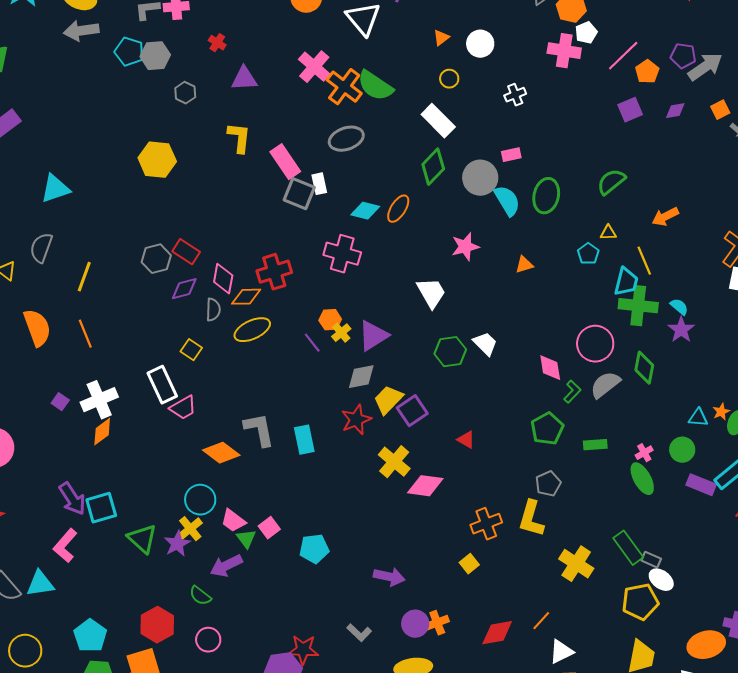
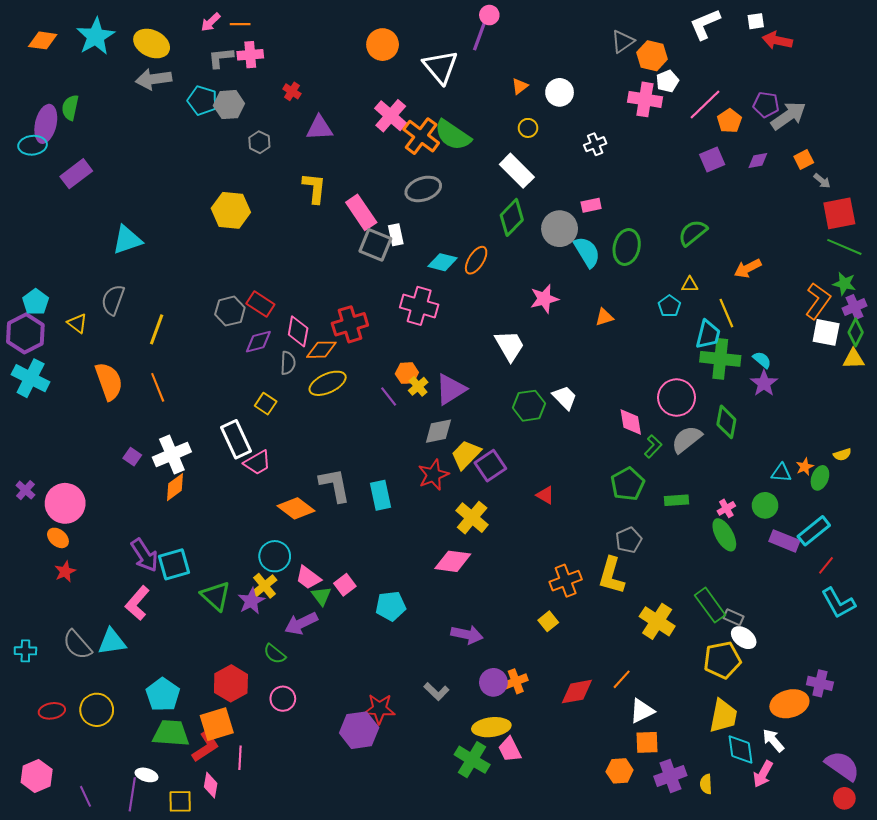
pink diamond: (425, 486) -> (453, 561), moved

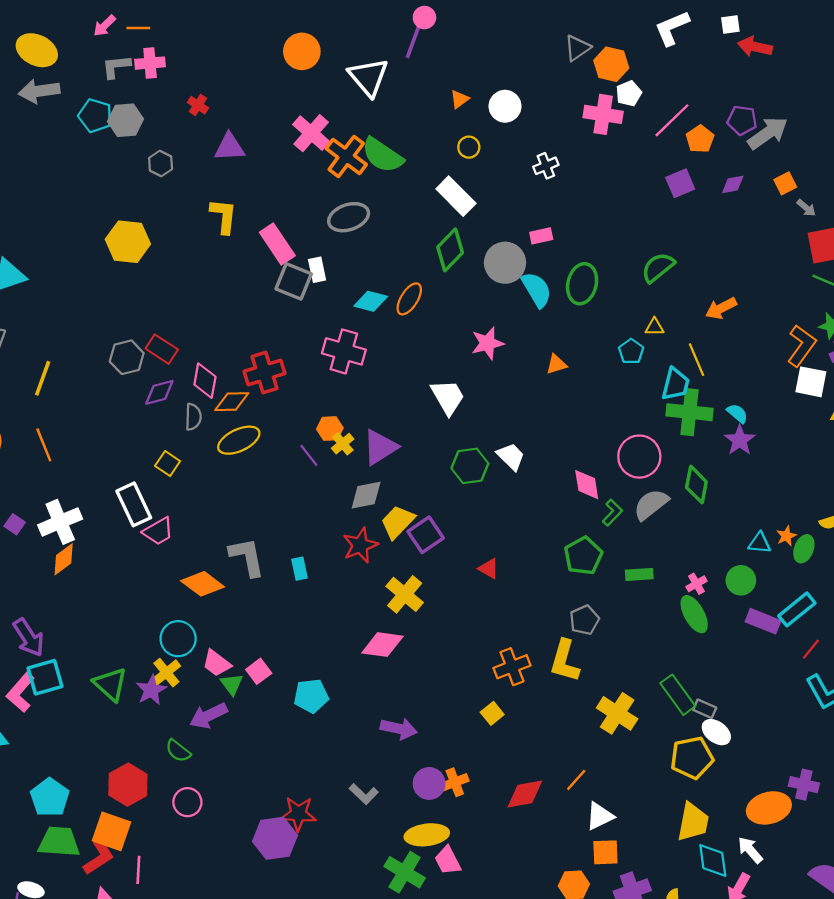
cyan rectangle: (380, 495) -> (300, 569), size x0.7
cyan square: (174, 564) -> (45, 677), moved
orange square: (217, 724) -> (112, 831), turned 36

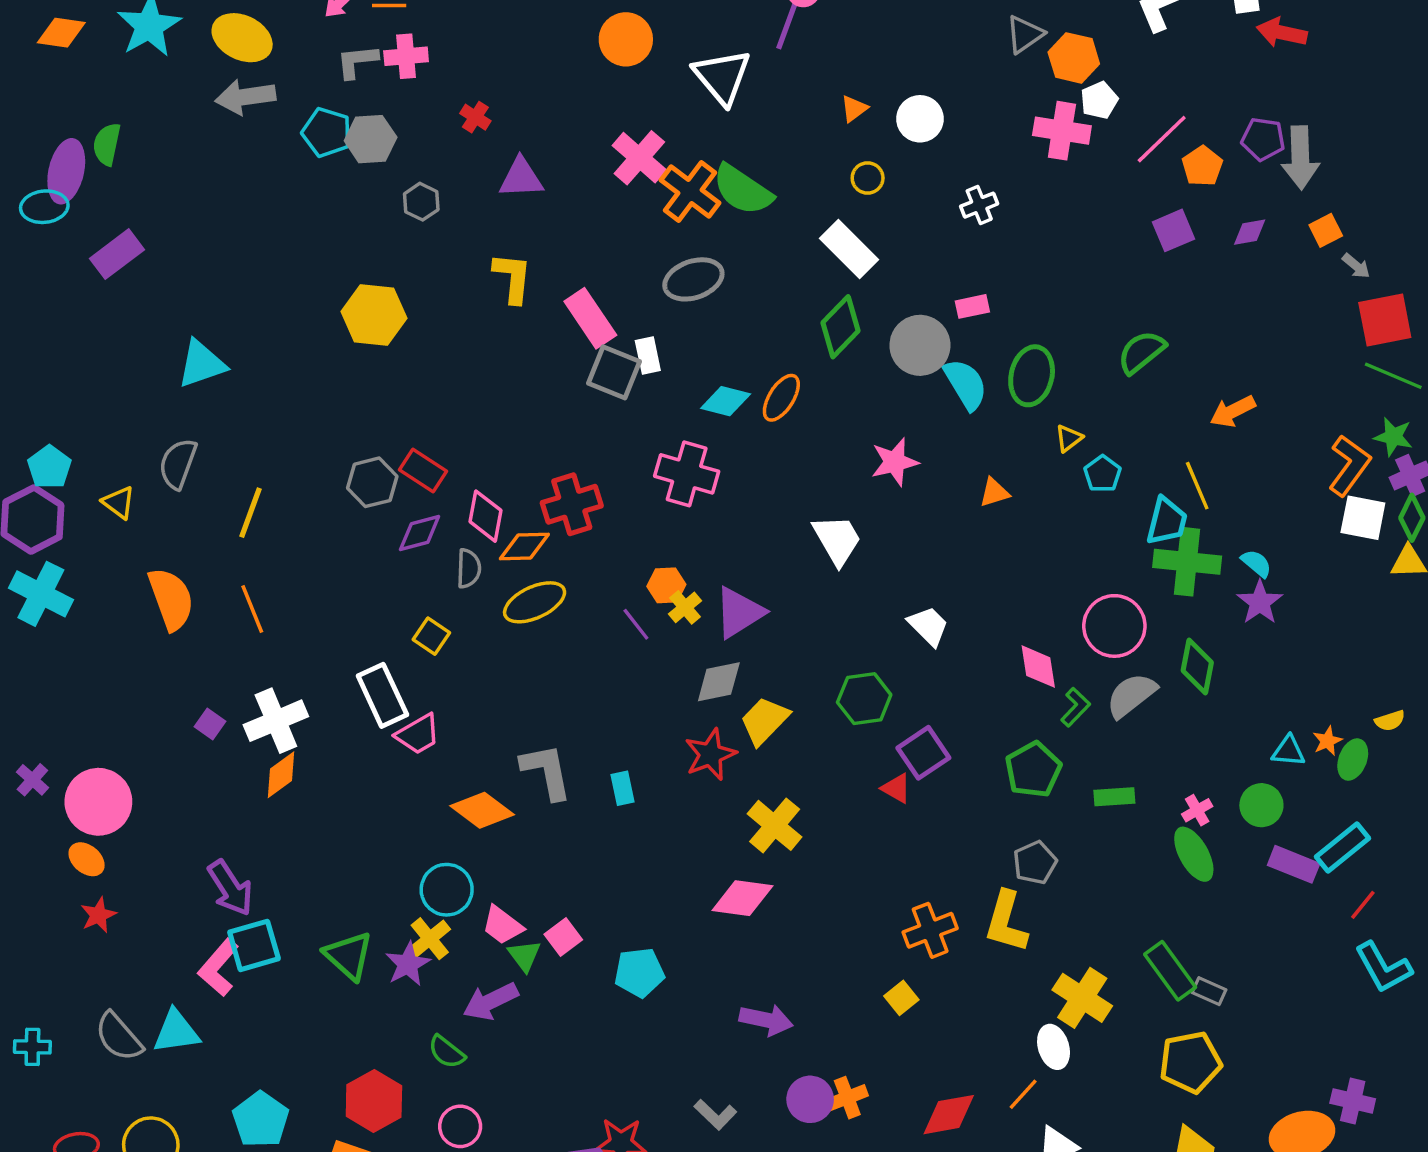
gray arrow: (768, 133) -> (1300, 158), turned 123
yellow triangle: (654, 327) -> (1069, 438), moved, turned -36
green hexagon: (470, 466) -> (864, 699), moved
purple square: (426, 535) -> (923, 753), moved
white ellipse: (716, 732) -> (1054, 1047), moved, turned 36

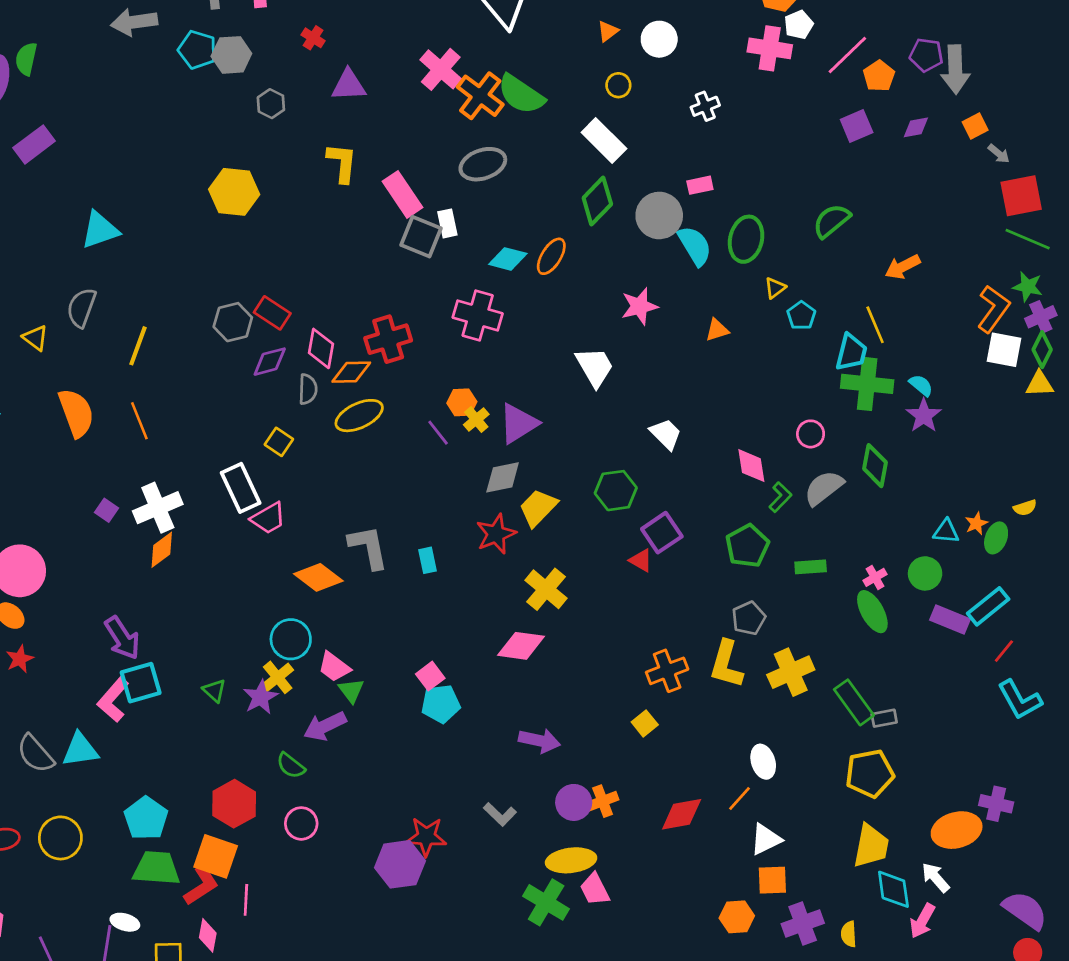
pink circle: (1114, 626) -> (811, 434), size x0.6
pink square: (563, 937) -> (430, 676), moved
green triangle: (349, 956) -> (214, 691), size x0.6
gray rectangle: (1209, 991) -> (884, 718), turned -35
yellow cross: (1082, 998) -> (791, 672), moved, turned 33

